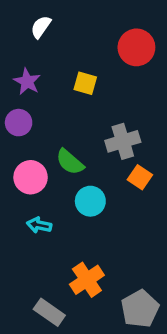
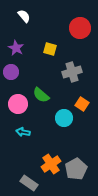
white semicircle: (41, 27) -> (24, 16), turned 104
gray cross: (123, 141) -> (72, 72), moved
cyan circle: (90, 201) -> (64, 118), moved
gray pentagon: (140, 309) -> (76, 169), moved

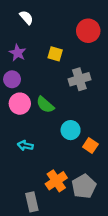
pink circle: (18, 104) -> (20, 104), moved
orange square: (82, 104) -> (90, 146), moved
gray rectangle: (29, 183) -> (32, 202), turned 42

